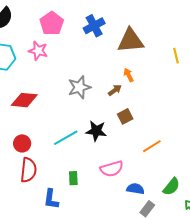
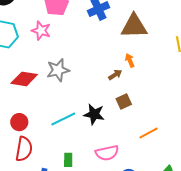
gray star: (79, 87) -> (58, 70), moved

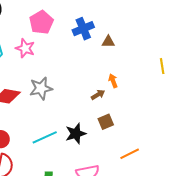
brown triangle: (134, 26) -> (108, 42), moved, size x0.5
black star: (94, 114) -> (76, 134), turned -30

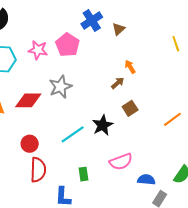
pink pentagon: (41, 22) -> (67, 45), moved
brown triangle: (108, 42) -> (119, 29), turned -32
orange line: (130, 154) -> (173, 119), moved

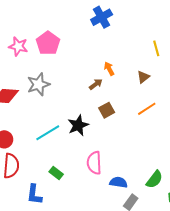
blue cross: (92, 21) -> (102, 17), moved
brown triangle: (119, 29) -> (143, 77), moved
orange line: (173, 119) -> (147, 109), moved
pink semicircle: (121, 162) -> (94, 163), turned 105
green rectangle: (83, 174) -> (56, 173), turned -48

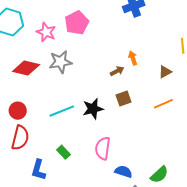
pink star: (18, 46) -> (46, 32), moved

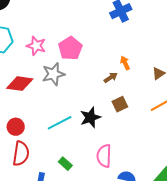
pink pentagon: (77, 23) -> (70, 48), moved

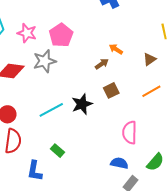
orange arrow: (125, 63) -> (116, 49), turned -32
pink semicircle: (104, 156) -> (130, 132), moved

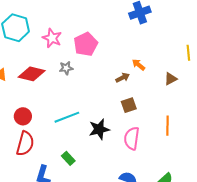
gray star: (45, 61) -> (66, 68), size x0.6
orange line: (151, 91) -> (168, 126), moved, turned -66
black star: (82, 104) -> (99, 129), moved
pink semicircle: (130, 132) -> (132, 138), moved

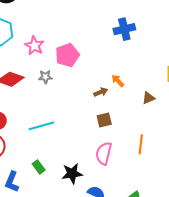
black star: (99, 129) -> (72, 173), moved

